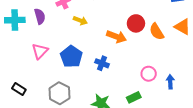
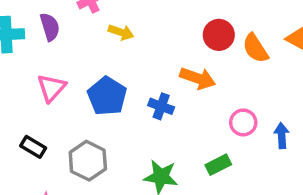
orange arrow: (116, 37) -> (198, 78), moved
black rectangle: (19, 89) -> (33, 147), moved

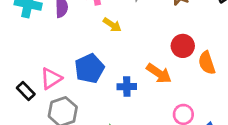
pink triangle: (52, 88) -> (51, 78), moved
blue cross: (161, 106) -> (127, 87), turned -36

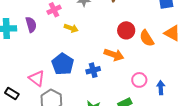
pink triangle: (51, 78) -> (37, 78), turned -36
black rectangle: (26, 91) -> (12, 94), moved

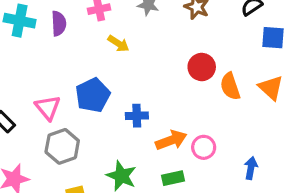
orange arrow: (114, 55) -> (171, 140), moved, turned -54
blue arrow: (161, 88) -> (251, 168), moved

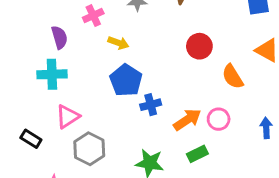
cyan cross: (20, 21) -> (52, 74), moved
orange semicircle: (230, 86) -> (233, 77), moved
blue pentagon: (93, 95) -> (126, 80), moved
pink triangle: (48, 108) -> (68, 116), turned 50

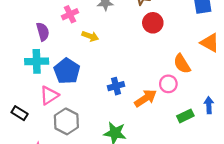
red circle: (199, 46) -> (153, 23), moved
blue pentagon: (126, 80) -> (67, 71), moved
pink circle: (219, 119) -> (168, 84), moved
green rectangle: (197, 154) -> (185, 116), moved

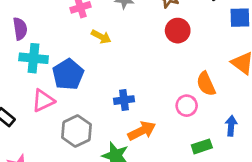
purple semicircle: (43, 32) -> (20, 29), moved
orange arrow: (145, 98) -> (142, 131), moved
blue arrow: (209, 105) -> (231, 126), moved
gray hexagon: (66, 121) -> (76, 131), moved

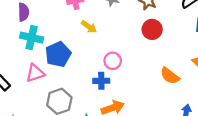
orange semicircle: (206, 84) -> (170, 76), turned -36
pink circle: (187, 106) -> (113, 61), moved

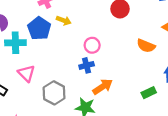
blue pentagon: (58, 54) -> (39, 28), moved
pink triangle: (35, 73) -> (26, 73), turned -42

